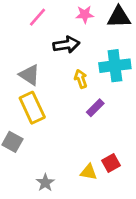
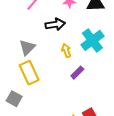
cyan cross: (115, 66) -> (92, 40), turned -30
gray triangle: (30, 75) -> (27, 48), turned 42

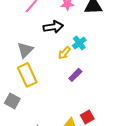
cyan cross: (92, 40) -> (79, 43), moved, size x0.6
yellow arrow: (66, 51) -> (64, 53), turned -120

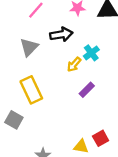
gray triangle: (25, 50) -> (29, 47), moved

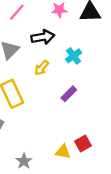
yellow arrow: (74, 64) -> (42, 68), moved

